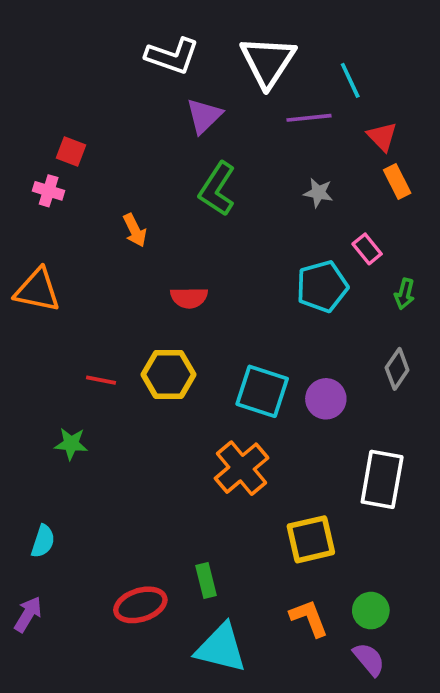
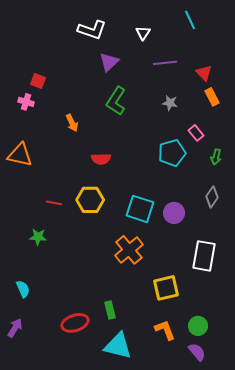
white triangle: (268, 62) -> (143, 33), size x0.5
cyan line: (350, 80) -> (190, 20), moved
cyan semicircle: (43, 541) -> (23, 289), turned -42

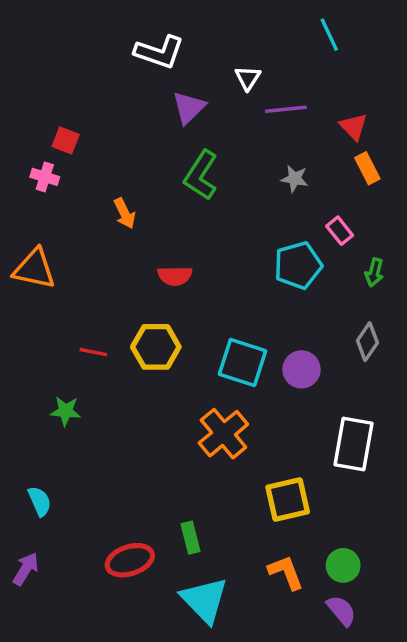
white triangle: (143, 33) -> (248, 78), moved
cyan triangle: (118, 346) -> (204, 600), turned 32

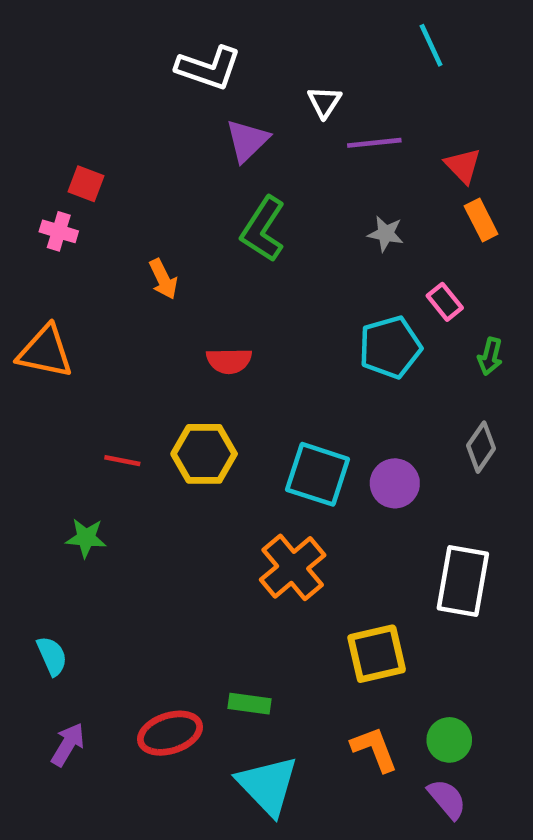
green rectangle: (190, 538) -> (249, 704), turned -68
purple arrow: (26, 569) -> (68, 744), moved

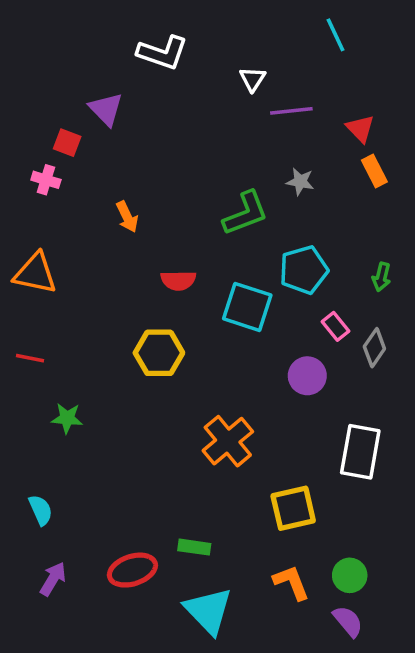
purple triangle: (247, 141) -> (106, 109), moved, turned -30
green L-shape: (263, 229) -> (245, 213), moved, turned -144
pink rectangle: (445, 302) -> (336, 326), moved
red line: (122, 461) -> (30, 358), moved
cyan square: (318, 474) -> (247, 307), moved

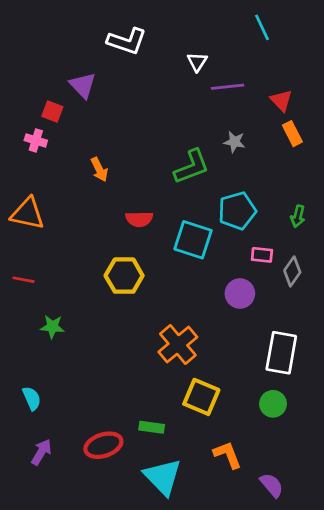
pink rectangle: (336, 326) -> (262, 255), turned -45
yellow square: (293, 508) -> (201, 397), moved, turned 36
green circle: (350, 575) -> (273, 404), moved

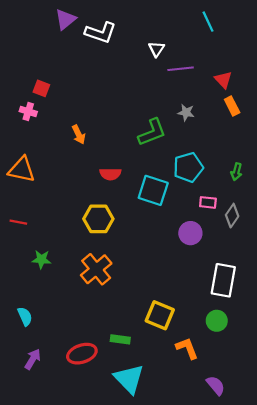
purple triangle: (83, 85) -> (65, 19), moved, turned 35
orange cross: (178, 345) -> (96, 269), moved
orange L-shape: (227, 455) -> (187, 348), moved

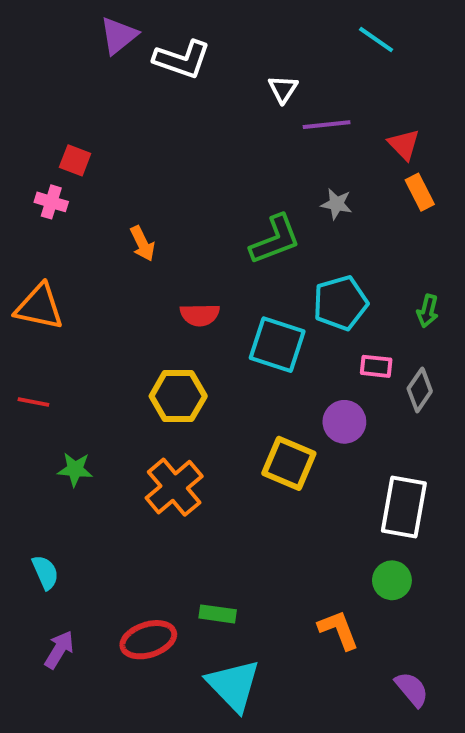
cyan line: (208, 22) -> (376, 40), turned -30
yellow square: (160, 315) -> (289, 463), moved
purple semicircle: (216, 385) -> (412, 689), moved

